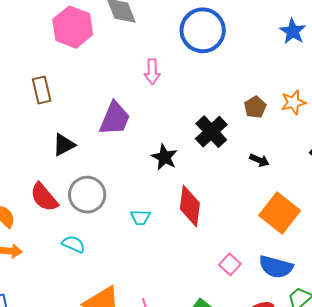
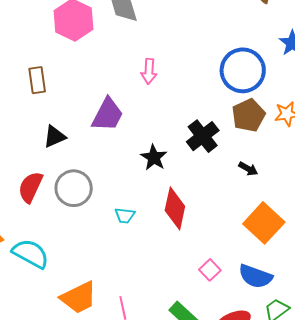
blue circle: (203, 30) -> (243, 70), moved
brown pentagon: (255, 107) -> (248, 115), size x1.5
red semicircle: (44, 197) -> (30, 187), turned 60
cyan semicircle: (73, 244) -> (31, 254), moved, size x1.6

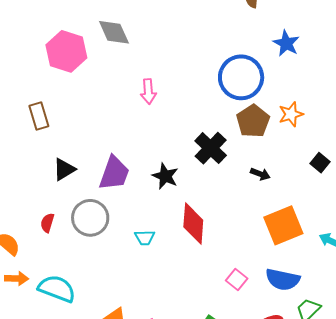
purple trapezoid: (108, 115) -> (114, 173), moved
red semicircle: (30, 187) -> (47, 223), size x0.6
orange square: (264, 223) -> (283, 225), turned 33

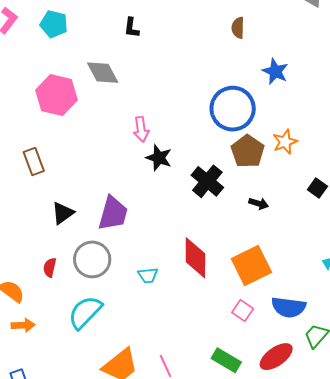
black star: (165, 176) -> (159, 158), moved
orange square: (283, 225) -> (251, 266), moved
cyan semicircle: (57, 289) -> (85, 312), moved, turned -63

